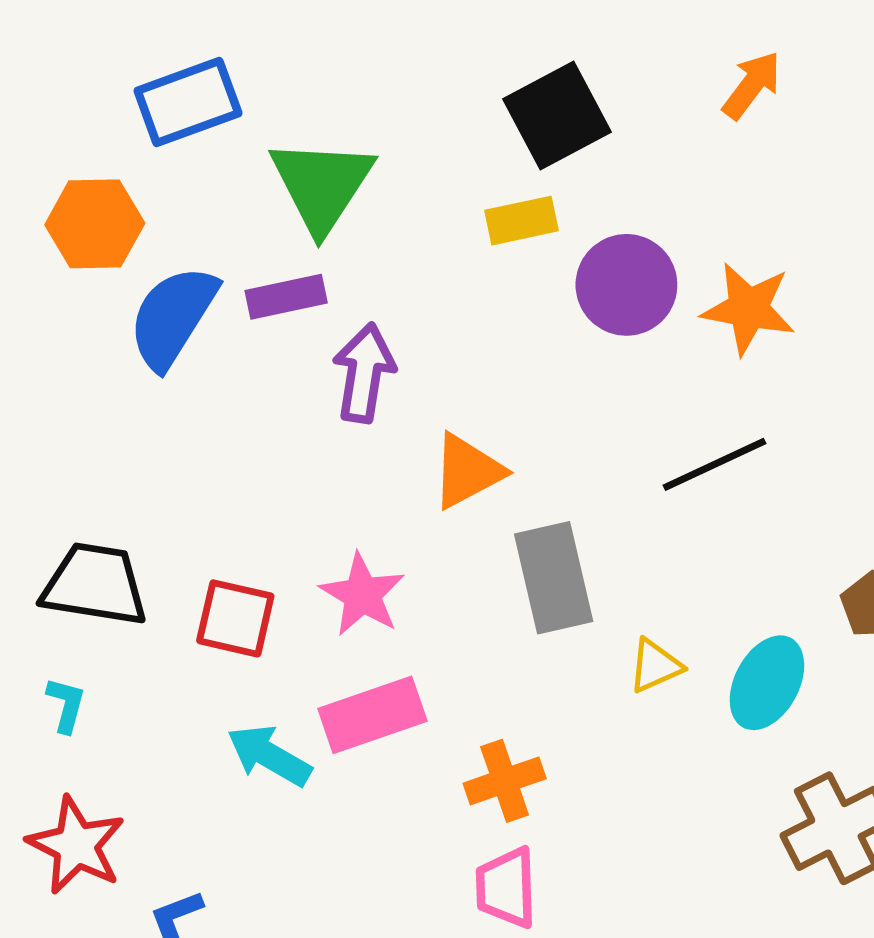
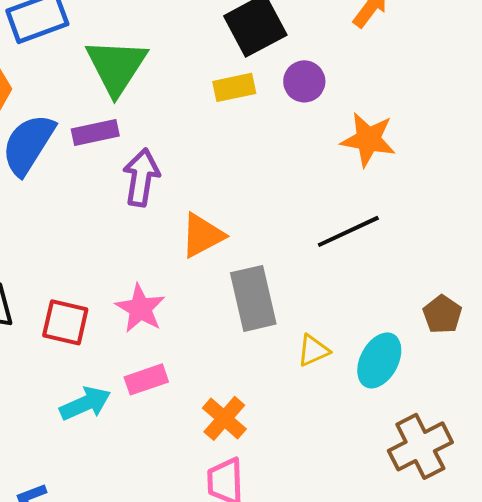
purple circle: (626, 285) -> (304, 81), moved, size x0.7
pink rectangle: (372, 715) -> (146, 379), size x0.7
cyan arrow: (269, 756) -> (85, 403), turned 126
orange cross: (505, 781) -> (224, 418), turned -30

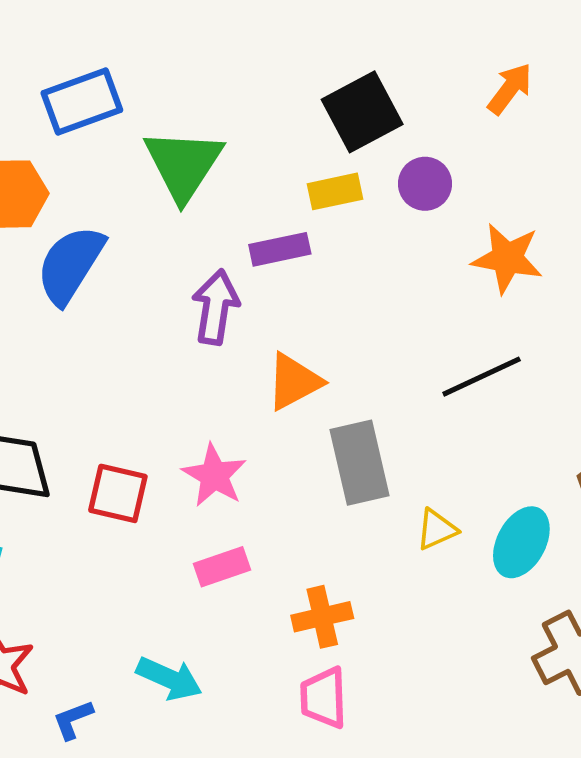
purple rectangle: (95, 132) -> (280, 249), moved
cyan arrow: (85, 403) -> (169, 678), moved, turned 48
orange cross: (224, 418) -> (322, 617), turned 36

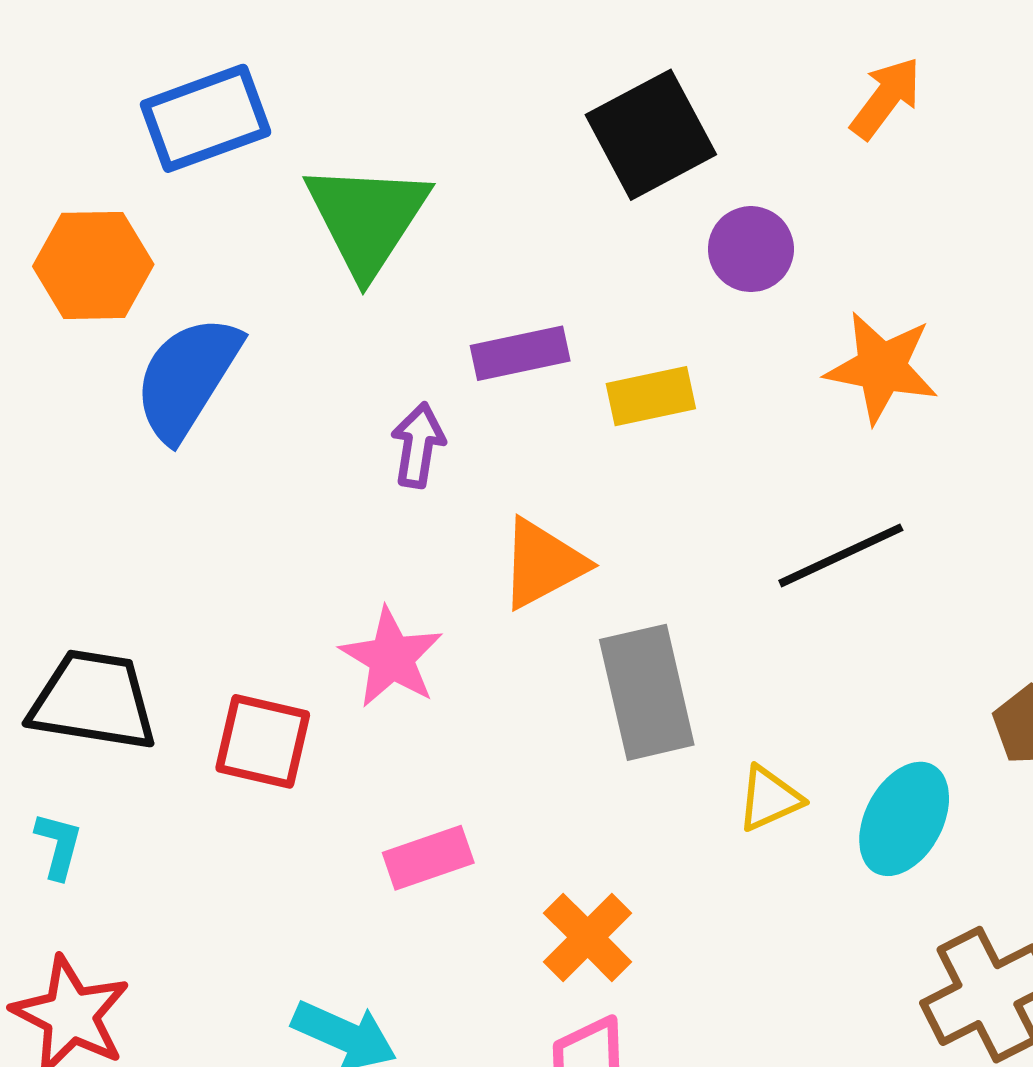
yellow rectangle: (335, 191) -> (651, 396), moved
purple arrow: (216, 307) -> (418, 445), size x0.7
pink star: (214, 475) -> (391, 658), moved
orange cross: (322, 617) -> (588, 937), turned -32

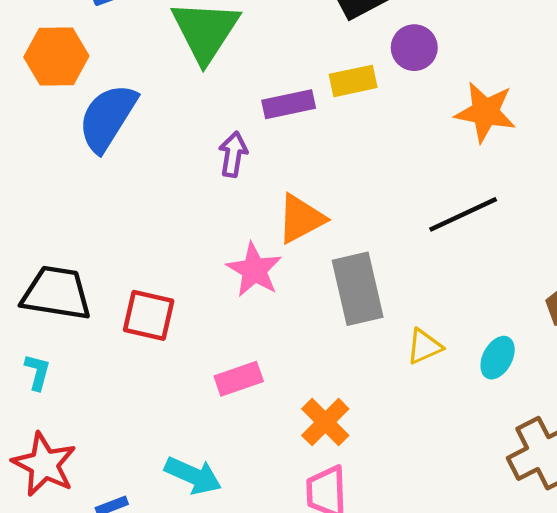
yellow rectangle: (651, 396) -> (353, 81), moved
pink star: (391, 658) -> (254, 270), moved
cyan ellipse: (904, 819) -> (498, 358), size x0.7

